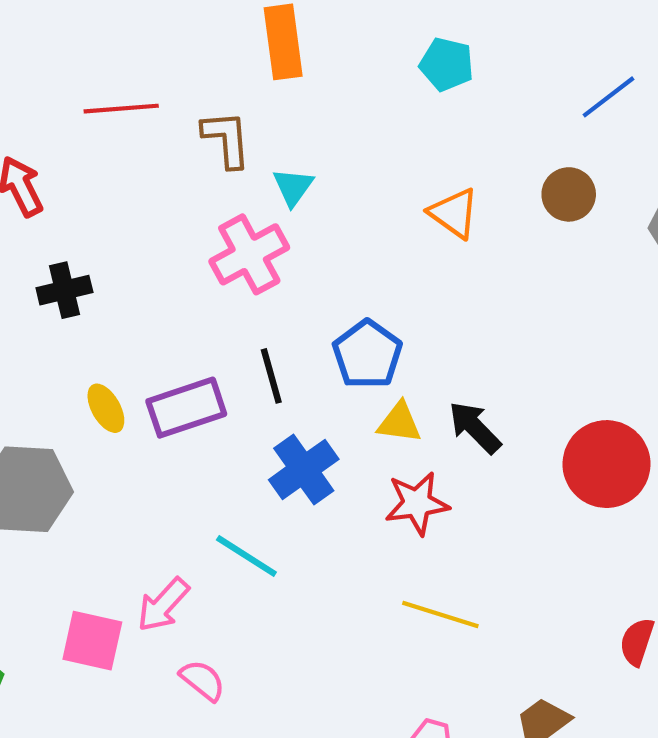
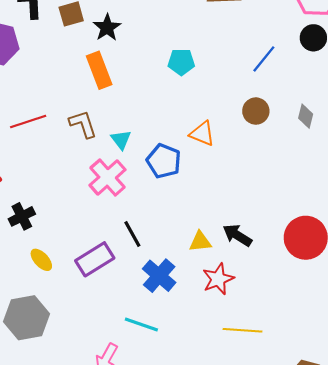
blue pentagon: (367, 354) -> (164, 161), moved
yellow ellipse: (106, 408) -> (41, 260), moved

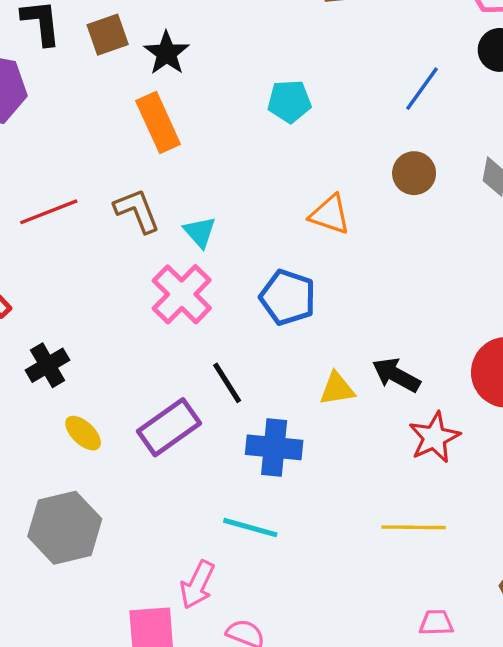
blue pentagon: (164, 161) -> (288, 297), moved
blue cross: (159, 276) -> (274, 447), turned -32
red star: (218, 279) -> (434, 437), moved

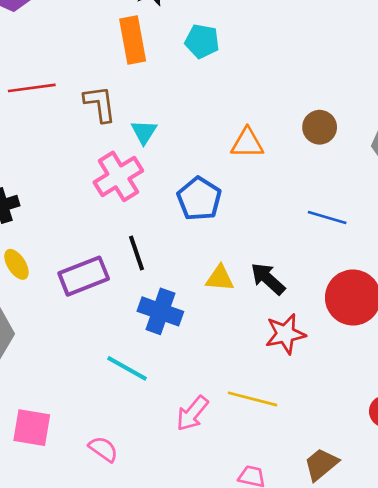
blue line: (422, 89) -> (327, 218), moved, turned 57
cyan pentagon: (289, 101) -> (202, 41), moved
orange triangle: (330, 215) -> (247, 143), turned -32
pink arrow: (197, 585) -> (192, 413), moved

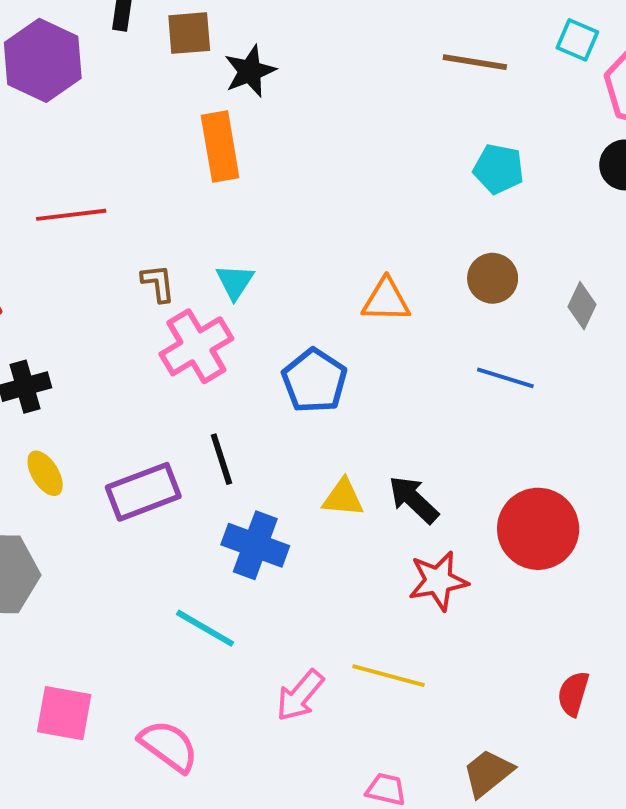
cyan pentagon: (202, 41) -> (499, 169), moved
brown L-shape: (100, 104) -> (158, 283), moved, size x0.7
blue line: (327, 218) -> (505, 378), moved
pink semicircle: (103, 449) -> (169, 746), size x1.4

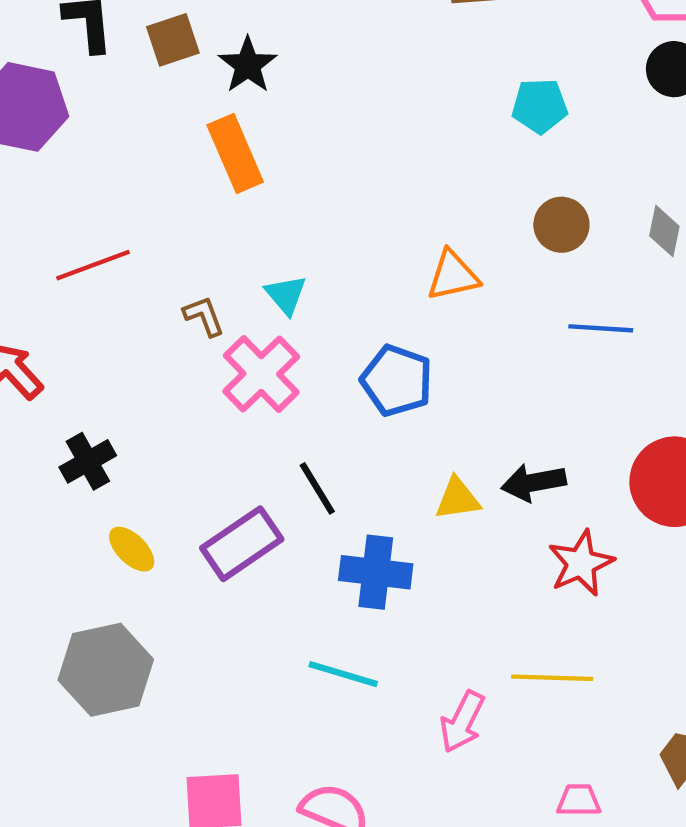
black arrow: (414, 500) -> (534, 482), turned -40

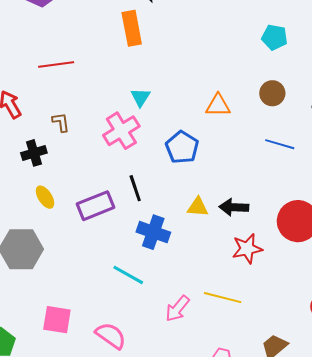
brown L-shape: (204, 316) -> (61, 122), moved

